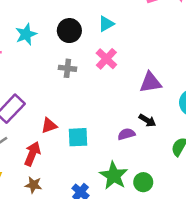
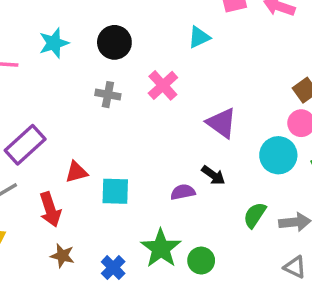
cyan triangle: (106, 24) -> (199, 37), moved
purple triangle: (150, 82) -> (222, 123), turned 40
red arrow: (32, 154) -> (50, 209), turned 135
brown star: (33, 185) -> (62, 256), moved

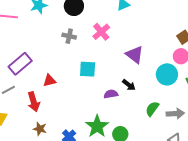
cyan square: (115, 191) -> (88, 69), moved

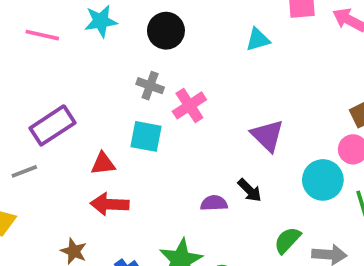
pink cross: (101, 32) -> (189, 105), moved
cyan square: (88, 69) -> (146, 136), moved
red arrow: (34, 102) -> (110, 204), moved, turned 102

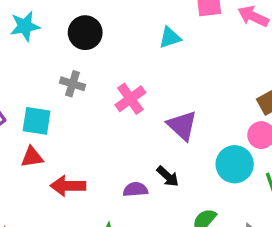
pink cross: (189, 105) -> (130, 99), moved
cyan square: (146, 136) -> (37, 121), moved
red arrow: (110, 204) -> (68, 186), moved

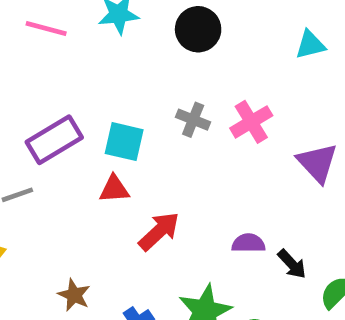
gray cross: (72, 84) -> (193, 120), moved
black arrow: (168, 176) -> (292, 264), moved
red arrow: (68, 186) -> (159, 231), turned 132

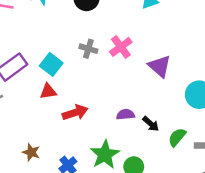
cyan square: (124, 142) -> (51, 64), turned 30
red arrow: (159, 231) -> (75, 113), turned 30

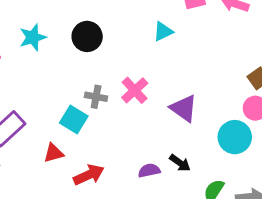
cyan square: (51, 64) -> (74, 119), moved
black arrow: (151, 124) -> (180, 163), moved

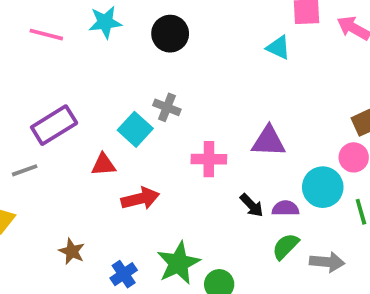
cyan triangle: (163, 31) -> (278, 48), moved, turned 40
pink cross: (135, 90) -> (209, 159), moved, turned 32
purple triangle: (184, 108) -> (269, 141), turned -44
purple semicircle: (149, 171) -> (285, 208), moved

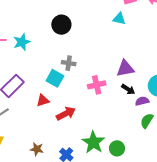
cyan star: (105, 22) -> (22, 42), moved
black arrow: (252, 205) -> (128, 89), moved

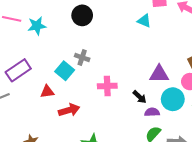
purple triangle: (125, 68) -> (159, 74), moved

